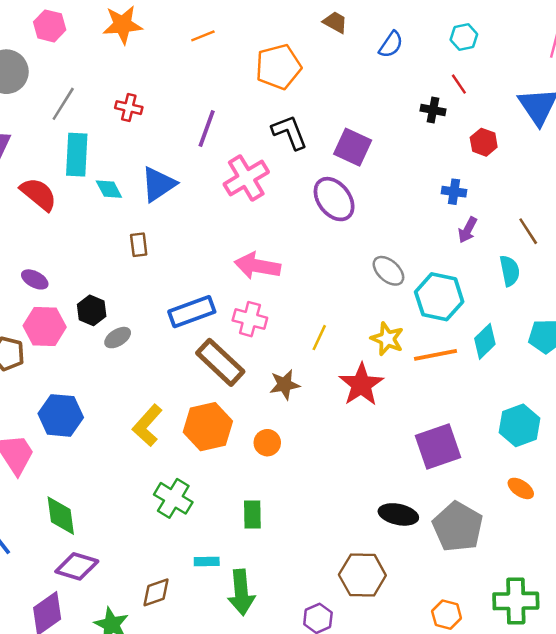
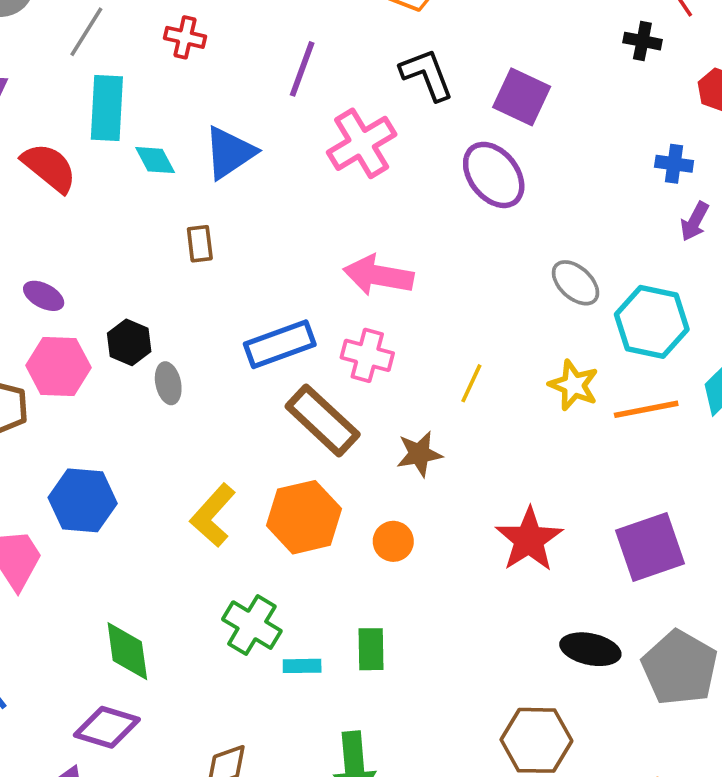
gray ellipse: (118, 338) -> (168, 383), turned -70
red star: (361, 385) -> (529, 539), moved
green diamond: (61, 516) -> (127, 651), moved
cyan rectangle: (207, 561) -> (302, 666), moved

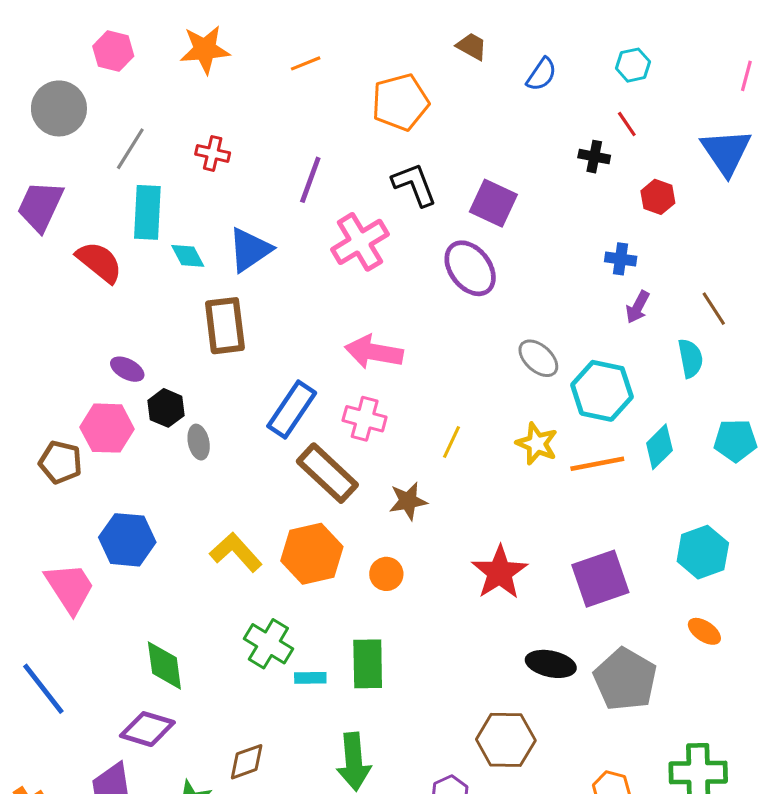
brown rectangle: (200, 244) -> (225, 326), size x1.8
purple ellipse: (44, 296) -> (127, 369), moved
blue rectangle: (280, 344) -> (292, 409), turned -36
yellow L-shape: (213, 515) -> (236, 552), turned 96
green rectangle: (371, 649) -> (368, 664), size x1.4

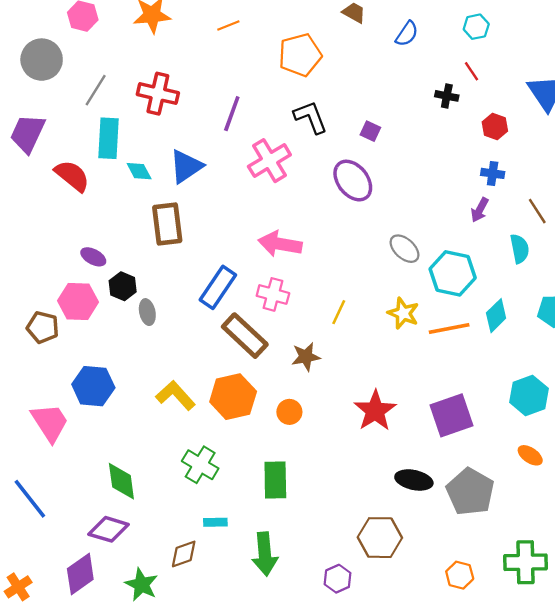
red cross: (213, 153) -> (158, 94), size x1.6
purple square: (493, 203) -> (370, 131), size x0.6
blue cross: (621, 259) -> (493, 173), moved
cyan rectangle: (310, 678) -> (215, 522), moved

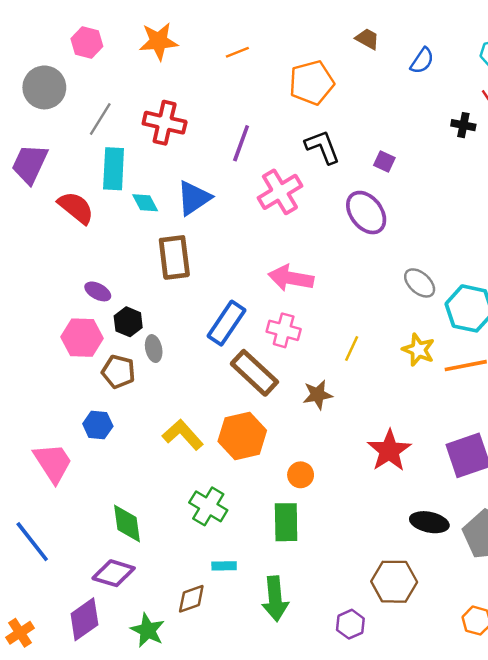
brown pentagon: (43, 327) -> (118, 372), moved
blue hexagon: (93, 386) -> (98, 425), size x0.7
orange circle: (289, 412) -> (301, 475), moved

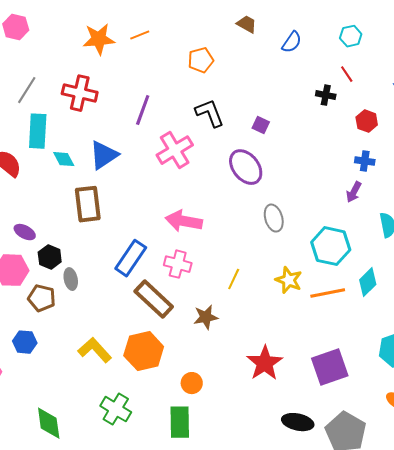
orange star: (159, 41) -> (99, 39), moved
orange pentagon: (312, 83) -> (201, 60), size x0.7
gray ellipse: (420, 283) -> (274, 218), moved, turned 32

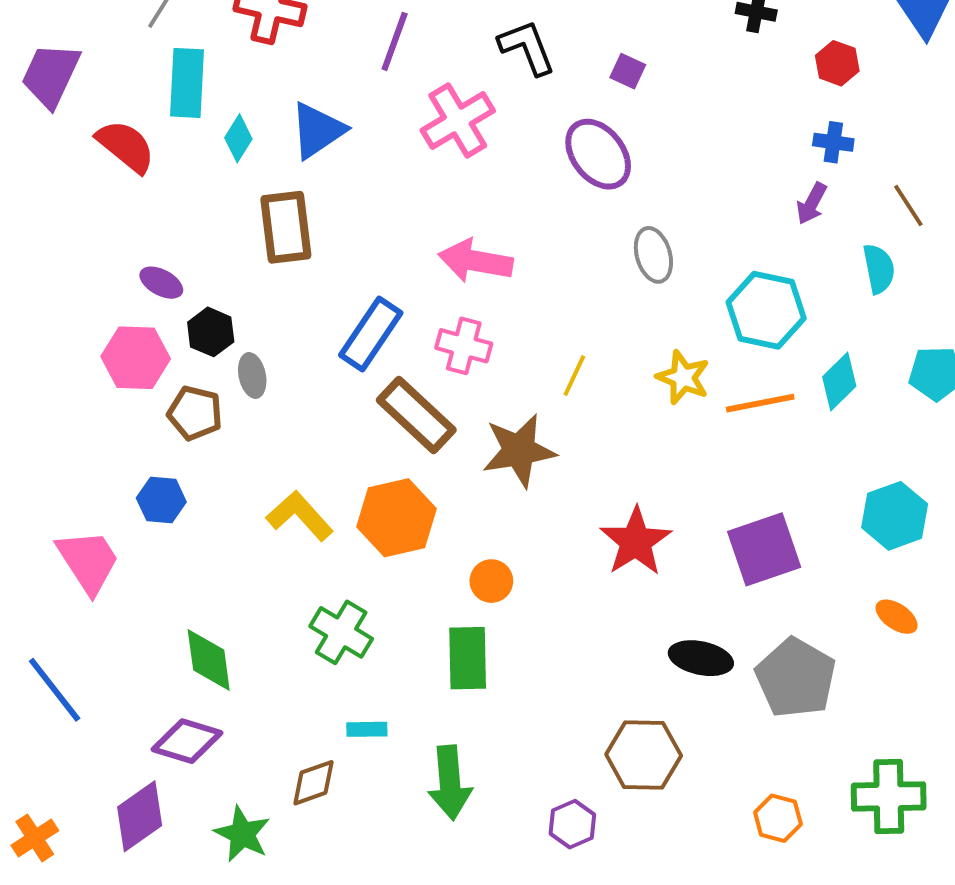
cyan diamond: (64, 159) -> (238, 138), turned 60
brown star: (206, 317) -> (519, 451), size x1.5

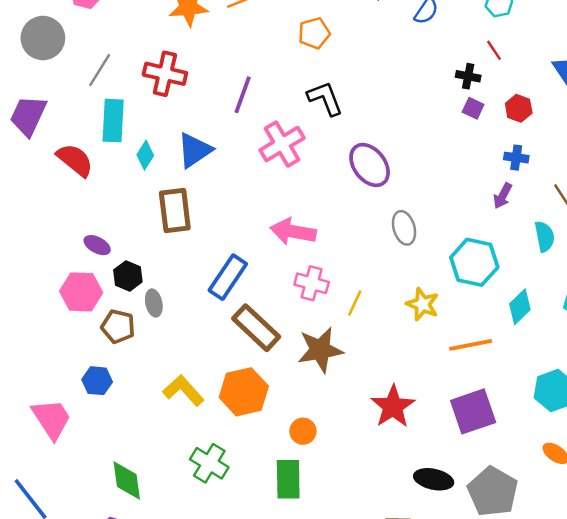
purple square: (628, 71) -> (473, 108), moved
pink cross: (464, 346) -> (312, 283), moved
orange line: (760, 403) -> (471, 345), moved

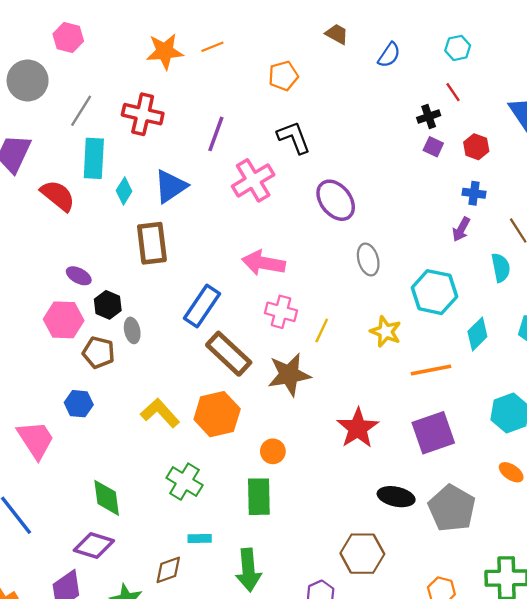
black cross: (468, 76) -> (429, 117), turned -30

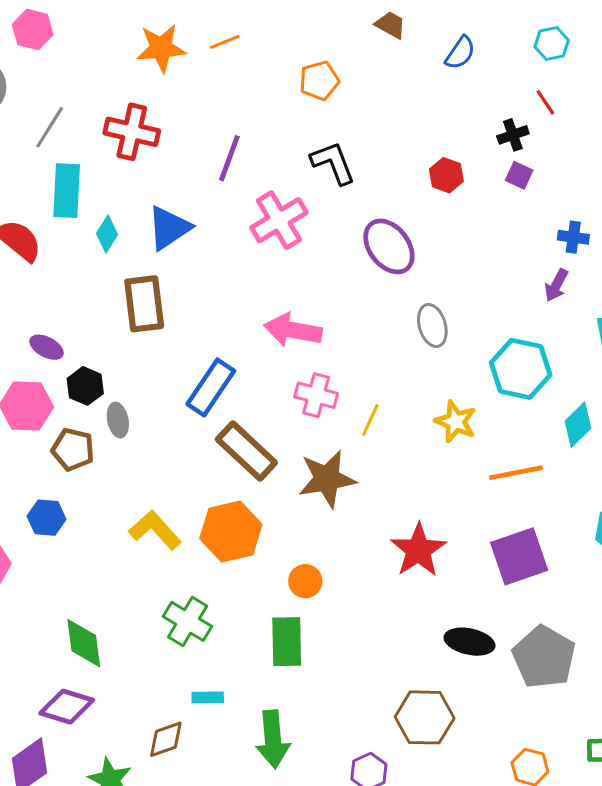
red hexagon: (476, 147) -> (446, 175), moved

